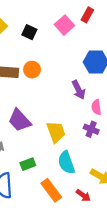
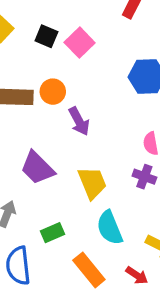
pink square: (64, 25) -> (80, 43), moved
purple arrow: (78, 90) -> (79, 121), moved

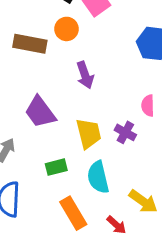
orange circle: (53, 92) -> (67, 29), moved
purple cross: (144, 177) -> (125, 132), moved
green rectangle: (52, 233) -> (56, 167), moved

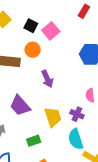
cyan semicircle: (98, 177) -> (76, 139), moved

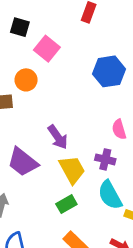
black square: (31, 26) -> (20, 27), moved
purple arrow: (47, 79) -> (58, 137), moved
green rectangle: (34, 141) -> (66, 204), moved

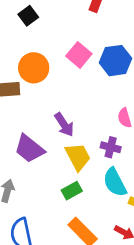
black square: (20, 27) -> (28, 16), turned 36
pink square: (47, 49) -> (79, 55), moved
orange circle: (26, 80) -> (34, 68), size x1.4

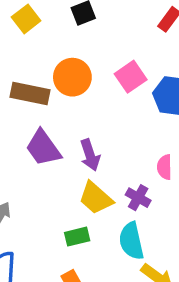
purple trapezoid: (29, 149) -> (43, 148), moved
yellow trapezoid: (78, 157) -> (96, 198), turned 144

